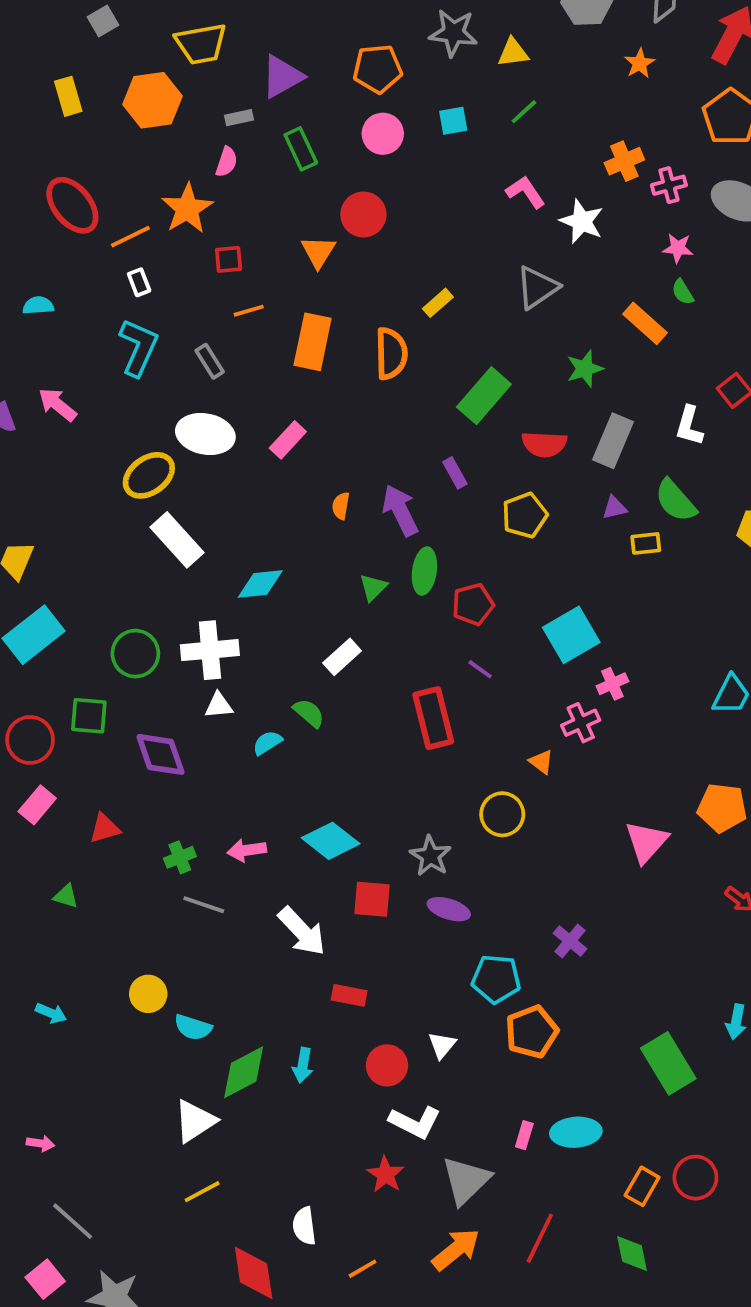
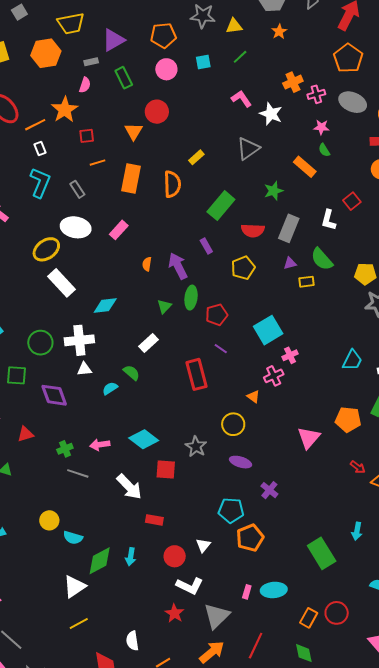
orange star: (640, 63) -> (279, 31), moved
purple ellipse: (449, 909) -> (240, 462), moved

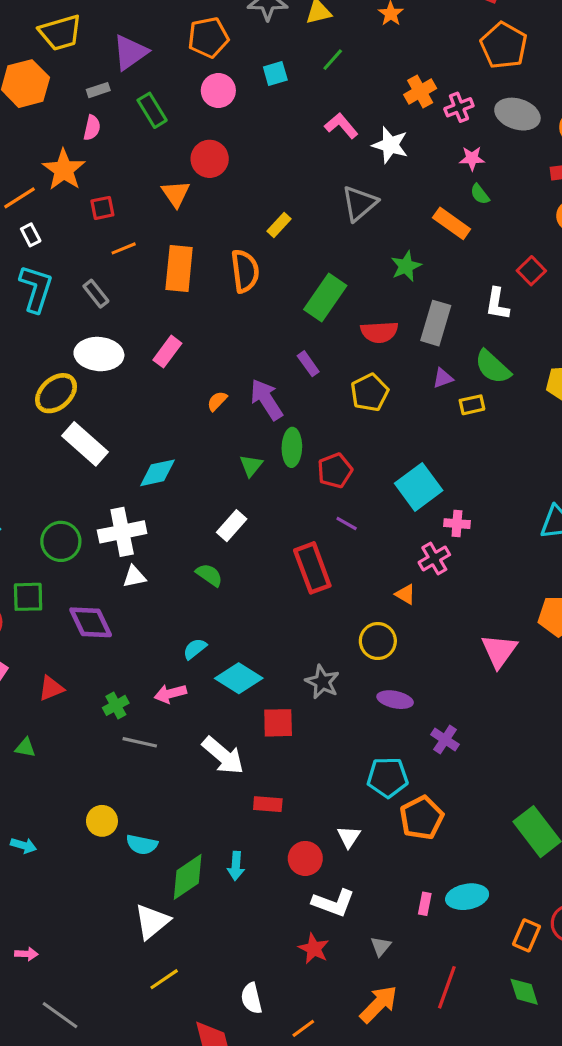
orange semicircle: (147, 264) -> (217, 401), turned 40
pink cross: (290, 355) -> (457, 524), turned 35
cyan semicircle: (110, 388) -> (195, 649), moved
gray triangle: (217, 616) -> (381, 946), size x0.5

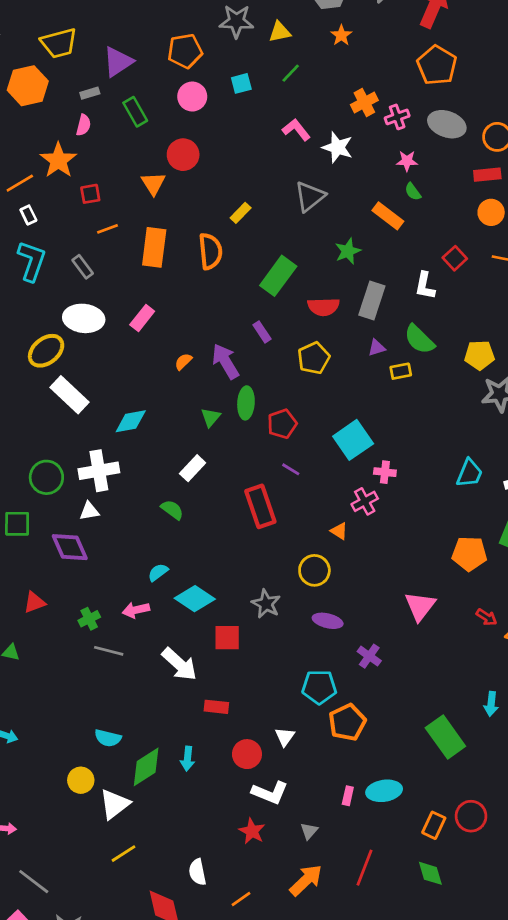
white triangle: (134, 577) -> (89, 511), moved
pink triangle: (499, 651) -> (420, 606), moved
yellow circle: (102, 821) -> (81, 780), moved

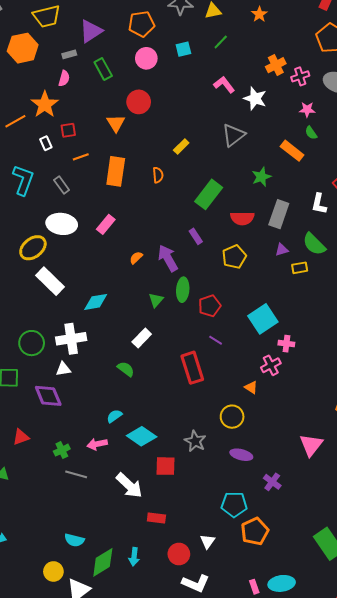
white rectangle: (28, 215) -> (46, 143), moved
orange semicircle: (210, 251) -> (158, 175), size x0.6
pink rectangle: (348, 796) -> (254, 587), turned -32

